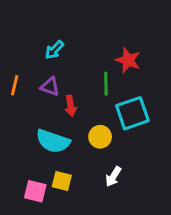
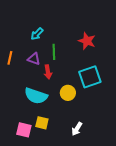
green line: (106, 84) -> (54, 52), moved
white arrow: (113, 177) -> (77, 129), moved

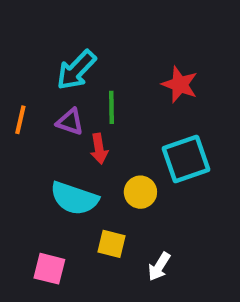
cyan arrow: (37, 34) -> (76, 70), size x1.5
yellow square: (42, 123) -> (111, 244), moved

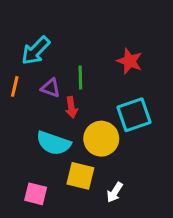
cyan arrow: (76, 70) -> (36, 51), moved
yellow circle: (140, 192) -> (101, 139), size x1.5
yellow square: (111, 244) -> (80, 176), size x1.4

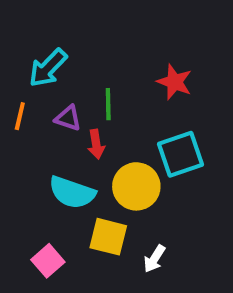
pink square: (36, 194) -> (48, 261), turned 35

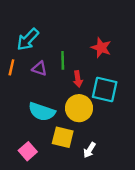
red arrow: (96, 144) -> (78, 79), moved
cyan square: (181, 154) -> (105, 90), turned 32

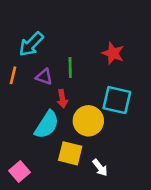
red arrow: (78, 79) -> (62, 99), moved
cyan semicircle: (42, 112) -> (47, 125), turned -76
white arrow: (89, 150) -> (100, 168), turned -70
pink square: (28, 151) -> (19, 171), moved

